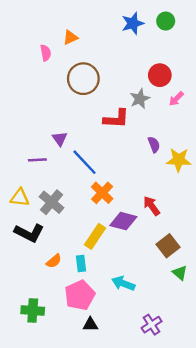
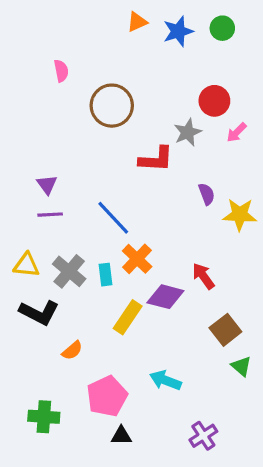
orange triangle: (70, 38) -> (137, 22), moved
purple triangle: (60, 139) -> (47, 185), moved
cyan rectangle: (81, 263) -> (105, 275), moved

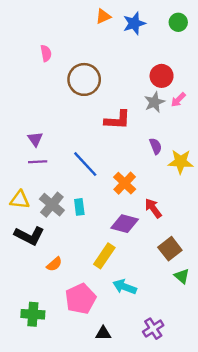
green circle: (222, 28) -> (178, 22), moved
gray star: (188, 132) -> (154, 102), moved
orange cross: (137, 259) -> (125, 183), moved
yellow rectangle: (128, 317) -> (104, 256), moved
black triangle: (121, 436) -> (103, 333), moved

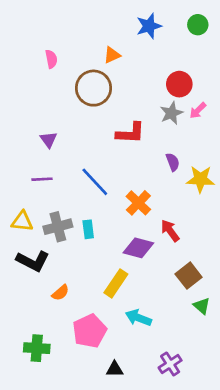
orange triangle: (103, 16) -> (112, 55), moved
purple triangle: (35, 139) -> (49, 140), moved
gray cross: (52, 205) -> (58, 227), turned 35

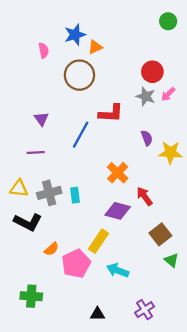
blue star: (149, 26) -> (75, 35), moved
gray star: (171, 113) -> (146, 96), turned -30
blue line: (95, 182) -> (81, 135), moved, turned 72
pink pentagon: (90, 331) -> (76, 264), moved

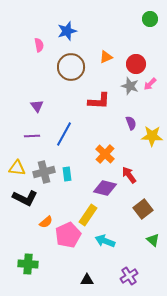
orange triangle: (95, 47) -> (106, 57), moved
blue line: (81, 135) -> (64, 134), moved
green triangle: (171, 260) -> (153, 240), moved

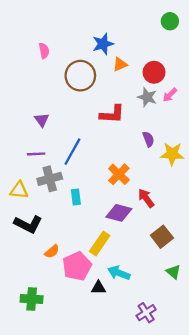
blue star: (67, 31) -> (103, 44), moved
gray cross: (44, 172) -> (50, 179), moved
black triangle: (87, 280) -> (98, 288), moved

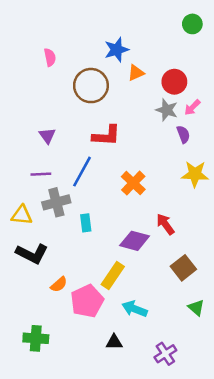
red L-shape: (112, 114) -> (106, 136), moved
purple semicircle: (148, 139) -> (183, 134), moved
orange cross: (119, 174) -> (133, 183), moved
black triangle: (98, 288) -> (114, 342), moved

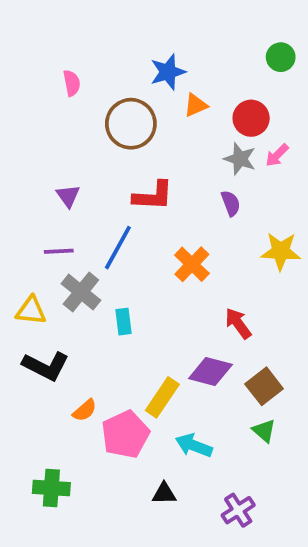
green circle: (192, 24) -> (281, 57), moved
purple semicircle: (183, 134) -> (231, 203), moved
gray cross: (56, 202) -> (81, 292), turned -36
purple diamond: (135, 241) -> (210, 372), moved
green triangle: (196, 308) -> (264, 431), moved

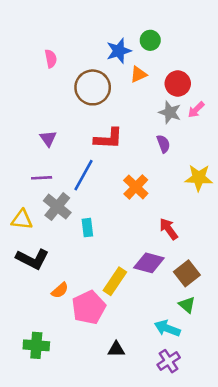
green circle: (281, 57) -> (150, 40), moved
cyan arrow: (194, 445) -> (167, 328), moved

